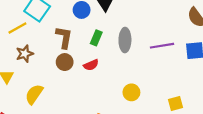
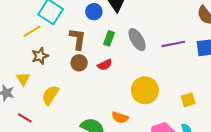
gray ellipse: (125, 40) -> (137, 40), turned -30
yellow circle: (131, 92) -> (145, 90), size x1.6

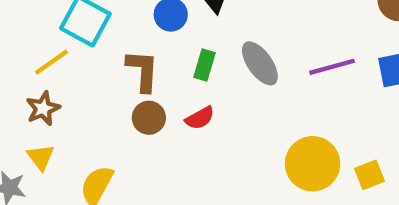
brown star: (40, 56) -> (43, 108), moved
yellow circle: (145, 90) -> (313, 164), moved

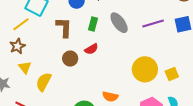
brown circle: (149, 118) -> (70, 59), moved
yellow triangle: (41, 157) -> (25, 67), moved

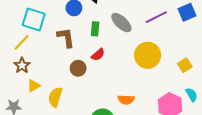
yellow triangle: (25, 67) -> (34, 86), turned 48
yellow circle: (145, 69) -> (148, 55), moved

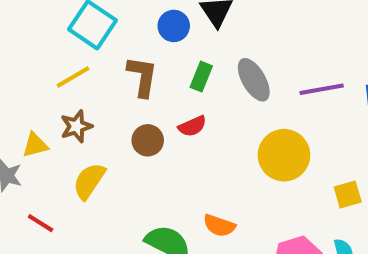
yellow line: (22, 42) -> (73, 77), moved
brown star: (22, 65) -> (76, 126), moved
yellow triangle: (34, 86) -> (35, 145), moved

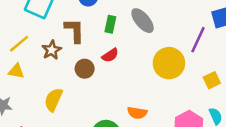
yellow line: (73, 77) -> (19, 44), moved
purple line: (322, 89) -> (198, 40), moved, turned -45
brown star: (76, 126) -> (52, 50), moved
yellow triangle: (35, 145) -> (16, 71), moved, turned 35

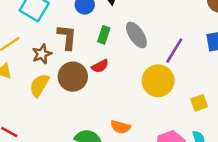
purple line: (198, 40) -> (174, 51), moved
brown circle: (85, 69) -> (73, 77), size x1.5
yellow semicircle: (53, 100) -> (39, 85), moved

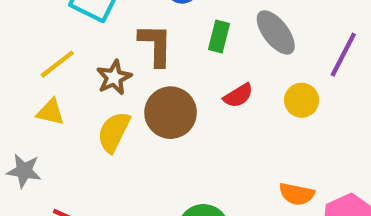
red semicircle: (100, 66) -> (238, 96), moved
yellow circle: (158, 81) -> (302, 100), moved, size x0.6
orange semicircle: (120, 127) -> (297, 194), moved

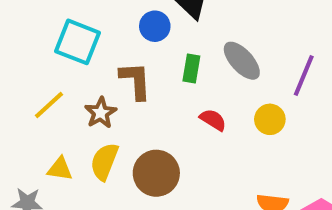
red semicircle: (238, 96) -> (213, 120), turned -112
yellow triangle: (51, 112) -> (60, 169), moved
brown circle: (171, 113) -> (156, 173), moved

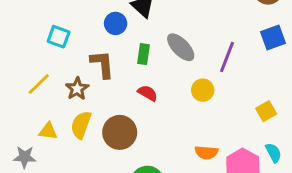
cyan square: (78, 42) -> (59, 37), size x0.7
red semicircle: (213, 120) -> (148, 93), moved

